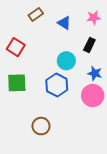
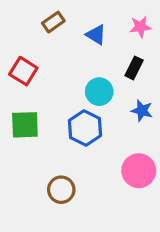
pink circle: (93, 96) -> (139, 171), moved

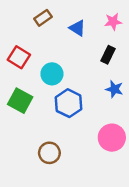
cyan circle: (99, 92) -> (52, 74), moved
green square: (25, 125) -> (20, 101), turned 30

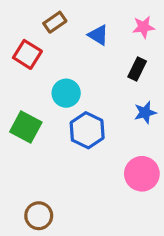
red square: (19, 57) -> (27, 54), moved
blue star: (114, 89) -> (145, 113), turned -30
brown circle: (49, 153) -> (39, 216), moved

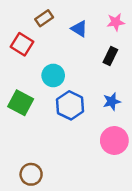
blue star: (145, 113) -> (112, 101), moved

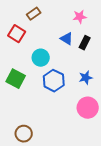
pink star: (116, 22) -> (80, 17), moved
blue triangle: (79, 29) -> (67, 39), moved

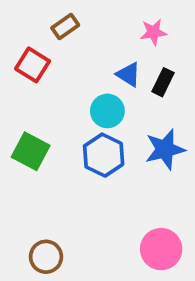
cyan circle: (41, 58) -> (107, 111), moved
blue star: (86, 78) -> (165, 149), size x1.5
pink circle: (88, 108) -> (161, 249), moved

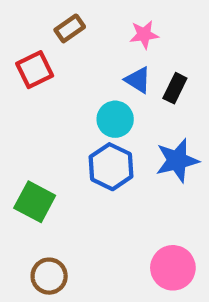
pink star: (153, 32) -> (144, 35), moved
red square: (33, 65) -> (35, 70), turned 32
green square: (31, 151) -> (35, 202), moved

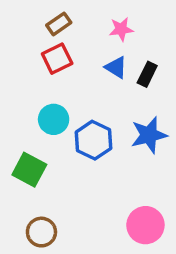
red square: (35, 70) -> (57, 59), moved
cyan circle: (115, 119) -> (54, 119), moved

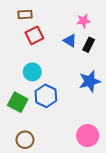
brown rectangle: (59, 24) -> (25, 15), moved, turned 32
pink star: (121, 29) -> (83, 21), moved
blue hexagon: (93, 140) -> (46, 96), moved

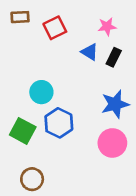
brown rectangle: (25, 15) -> (20, 17), moved
red square: (34, 35) -> (55, 28), moved
pink circle: (88, 136) -> (112, 143), moved

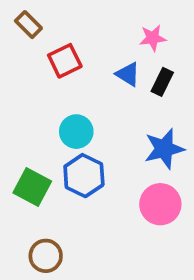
brown rectangle: (20, 17) -> (28, 25), turned 48
red square: (55, 28) -> (65, 61), moved
cyan circle: (41, 92) -> (76, 132), moved

